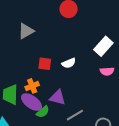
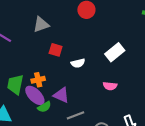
red square: (45, 64) -> (56, 50), moved
pink semicircle: (107, 71) -> (110, 86), moved

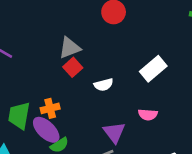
gray triangle: (41, 25) -> (70, 48), moved
red square: (56, 50) -> (73, 67), turned 32
purple triangle: (61, 95) -> (114, 132), moved, turned 30

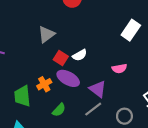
red square: (73, 67) -> (61, 58), moved
white rectangle: (153, 69) -> (131, 30), moved
purple ellipse: (46, 130) -> (68, 78), moved

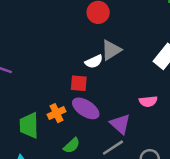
gray triangle: (46, 34) -> (111, 50), moved
white semicircle: (80, 55) -> (94, 62), moved
red square: (61, 58) -> (79, 83), turned -32

